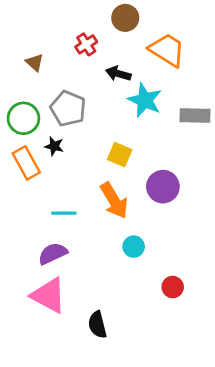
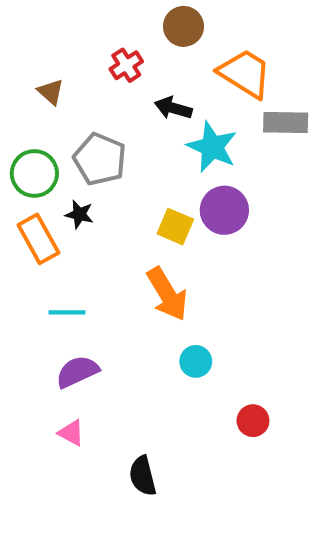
gray rectangle: (195, 116) -> (286, 122), moved
purple circle: (163, 187) -> (224, 210), moved
cyan line: (64, 213) -> (67, 312), moved
pink triangle: (49, 295) -> (71, 433), size x0.5

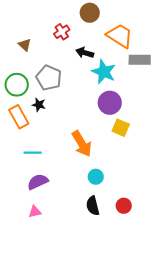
yellow square: (175, 227) -> (121, 128), moved
pink triangle: (71, 433) -> (35, 212), turned -40
black semicircle: (143, 476) -> (93, 206), moved

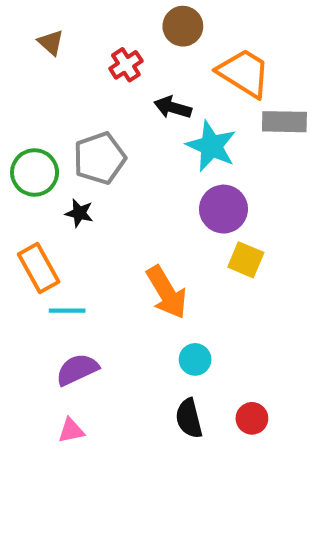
brown triangle: (25, 45) -> (51, 42), moved
gray pentagon: (49, 78) -> (100, 158), turned 30
orange rectangle: (19, 117) -> (39, 268), moved

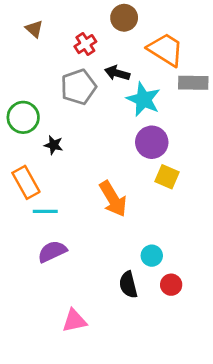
gray pentagon: (100, 158) -> (78, 87), moved
cyan circle: (195, 359) -> (152, 256), moved
pink triangle: (71, 431) -> (74, 321), moved, size x1.4

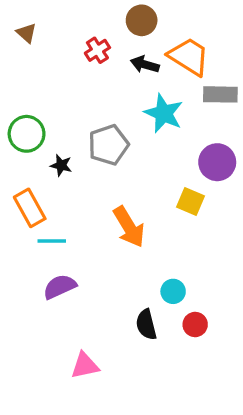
brown triangle: (34, 29) -> (27, 33), moved
black arrow: (117, 73) -> (145, 64), moved
gray pentagon: (78, 87) -> (108, 145), moved
purple circle: (152, 142) -> (217, 162), moved

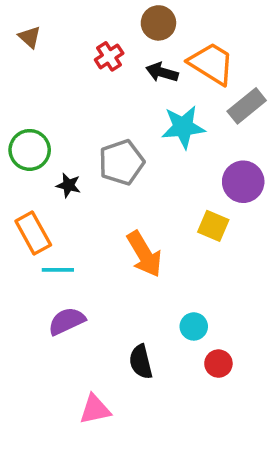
gray rectangle: (220, 94) -> (247, 106), turned -40
cyan star: (164, 113) -> (183, 127), turned -30
black semicircle: (146, 324) -> (141, 362), moved

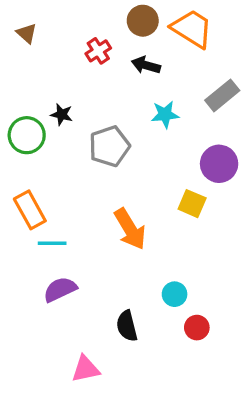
orange trapezoid: (211, 64) -> (192, 29), moved
cyan star: (183, 127) -> (165, 114), size x0.7
black star: (68, 185) -> (62, 114), moved

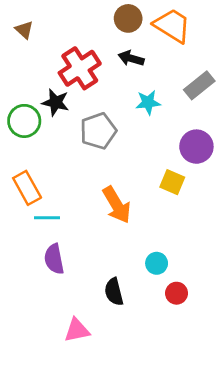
red cross: (98, 51) -> (80, 68), moved, size x1.8
black star: (62, 114) -> (56, 102), size x1.4
purple semicircle: (60, 289) -> (54, 259), turned -76

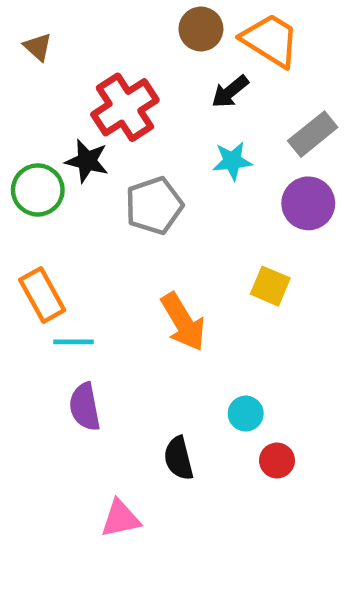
black arrow: (131, 58) -> (230, 92), moved, turned -55
purple circle: (196, 147) -> (308, 203), moved

